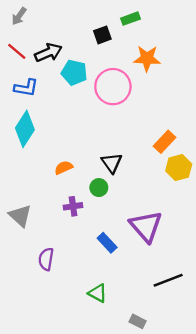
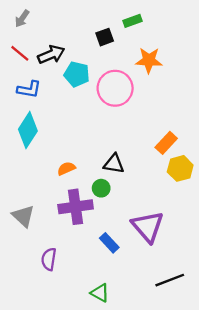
black triangle: (112, 163) -> (114, 164), turned -45
purple cross: (73, 206) -> (76, 207), size x1.8

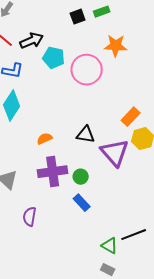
black square: (105, 37) -> (78, 17), moved
green circle: (101, 188) -> (81, 177), moved
purple triangle: (148, 227) -> (115, 153), moved
green triangle: (100, 293) -> (110, 246), moved

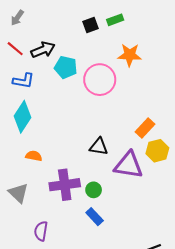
orange semicircle: (45, 139) -> (34, 156), moved, turned 35
purple triangle: (115, 153) -> (129, 165), turned -40

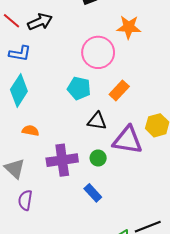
cyan pentagon: (66, 67) -> (79, 88), moved
orange rectangle: (145, 128) -> (119, 90), moved
green circle: (94, 190) -> (98, 158), moved
purple semicircle: (41, 231) -> (25, 200), moved

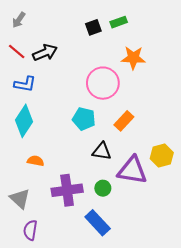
blue rectangle: (93, 193) -> (98, 223), size x1.4

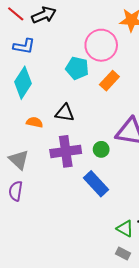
cyan pentagon: (84, 119) -> (77, 68), moved
orange rectangle: (124, 121) -> (109, 81), moved
black triangle: (102, 151) -> (65, 113), moved
purple semicircle: (30, 230) -> (16, 191), moved

